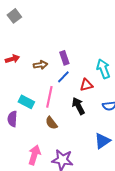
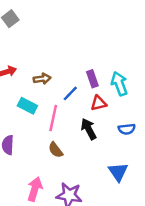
purple rectangle: (64, 58) -> (92, 79), moved
cyan rectangle: (26, 102) -> (27, 106), moved
blue triangle: (102, 141) -> (118, 172), turned -30

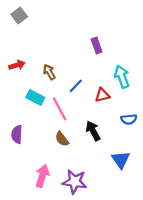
brown arrow: (42, 79) -> (49, 72), turned -112
purple rectangle: (92, 79) -> (97, 45), moved
pink line: (53, 118) -> (60, 109), turned -40
black arrow: (89, 129) -> (93, 131), moved

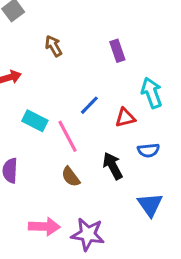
brown arrow: (49, 72) -> (54, 46), moved
blue semicircle: (129, 119) -> (148, 150), moved
pink arrow: (42, 176) -> (44, 227), turned 75

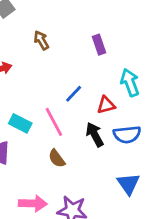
cyan rectangle: (35, 121) -> (20, 123), moved
blue semicircle: (148, 150) -> (127, 135), size x1.4
black arrow: (113, 166) -> (95, 135), moved

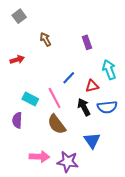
brown semicircle: (57, 158) -> (57, 124), size x1.5
blue triangle: (128, 184) -> (92, 140), moved

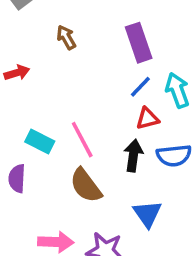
purple rectangle: (87, 42) -> (139, 43), size x1.5
blue line: (69, 78) -> (140, 87), moved
black arrow: (84, 107) -> (133, 156), turned 36

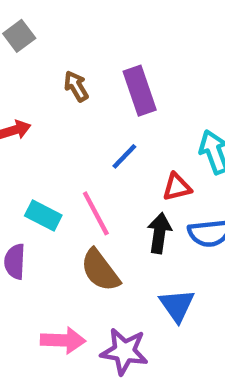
purple rectangle: (139, 43) -> (140, 91), moved
blue line: (140, 87) -> (124, 156), moved

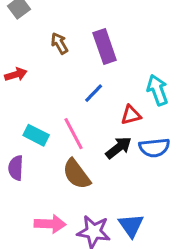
black arrow: (159, 233) -> (119, 148), turned 44
blue triangle: (177, 305) -> (131, 225), moved

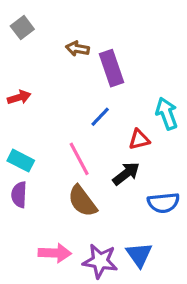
brown arrow: (59, 43) -> (77, 49), moved, turned -50
cyan rectangle: (36, 135) -> (21, 161), moved
blue semicircle: (154, 148) -> (163, 203), moved

